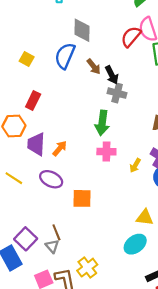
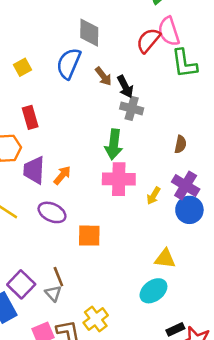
yellow square: (27, 59) -> (22, 67), turned 32
red rectangle: (33, 101) -> (30, 117), turned -42
pink cross: (106, 152) -> (119, 179), size x1.4

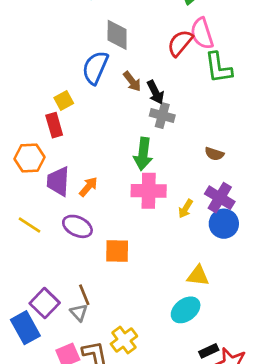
yellow square: (22, 67) -> (64, 101), moved
brown semicircle: (180, 144) -> (214, 154), turned 96

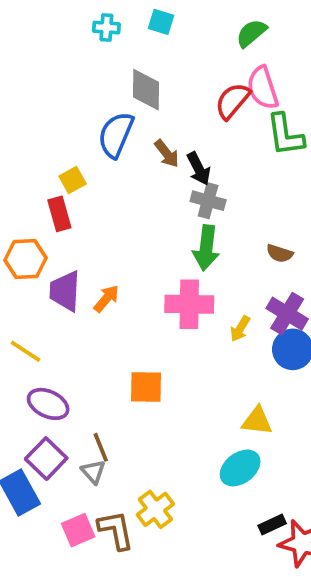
green arrow: (143, 154) -> (206, 248), moved
purple ellipse: (77, 226) -> (48, 404), moved

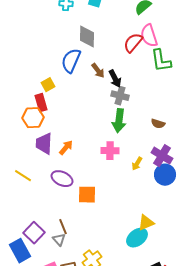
orange hexagon: (25, 259) -> (33, 118), moved
pink cross: (189, 304) -> (110, 151), size x0.7
purple ellipse: (48, 404) -> (62, 179), moved
yellow triangle: (257, 421) -> (146, 223), moved, turned -30

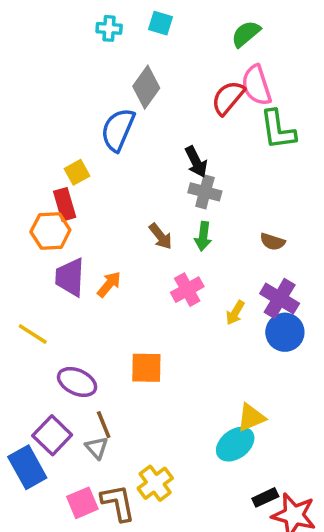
gray diamond: (87, 37) -> (146, 87), turned 35
brown arrow: (98, 71) -> (161, 236), moved
green arrow: (119, 121) -> (203, 236), size x0.7
pink cross: (110, 151) -> (187, 290), turned -30
purple ellipse: (62, 179) -> (77, 382), moved

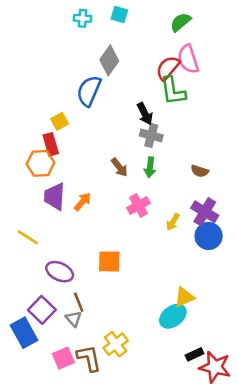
green L-shape: (278, 130) -> (173, 91), moved

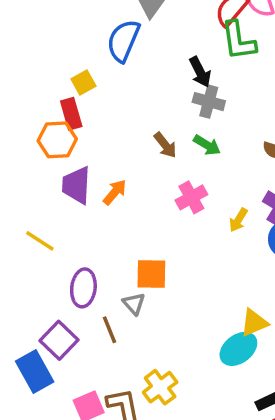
green arrow: (150, 167) -> (207, 145), turned -66
purple ellipse: (60, 272) -> (83, 288), turned 72
gray triangle: (74, 319) -> (134, 304), moved

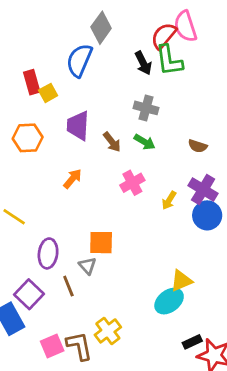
black arrow: (200, 72) -> (143, 63), moved
red rectangle: (71, 114) -> (32, 82), moved
purple trapezoid: (76, 185) -> (78, 126), moved

